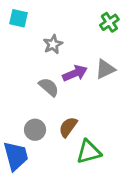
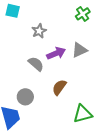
brown semicircle: (68, 127) -> (59, 87), moved
green triangle: (89, 152) -> (83, 114), moved

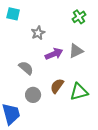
gray semicircle: (36, 64) -> (26, 68), moved
gray circle: (25, 97) -> (33, 95), moved
green triangle: (83, 114) -> (79, 92), moved

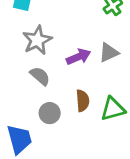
gray star: (38, 33) -> (37, 40), moved, size x1.5
brown semicircle: (57, 86) -> (83, 101), turned 140

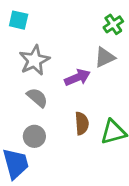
gray triangle: (109, 53) -> (105, 57), moved
gray circle: (50, 113) -> (34, 136), moved

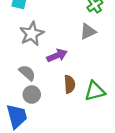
purple arrow: (77, 77) -> (57, 56), moved
gray semicircle: (37, 98) -> (27, 73), moved

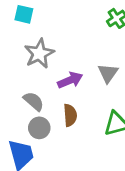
gray triangle: (88, 31) -> (108, 73), moved, turned -30
brown semicircle: (70, 84) -> (70, 115), moved

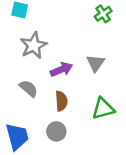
gray circle: (39, 128) -> (56, 131), moved

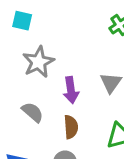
purple arrow: (61, 69) -> (71, 90), turned 105

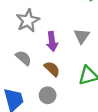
brown semicircle: (71, 127) -> (52, 69), turned -42

